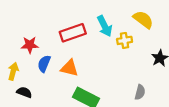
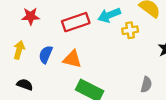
cyan arrow: (105, 26) -> (109, 15), turned 95
red star: (30, 45) -> (31, 16), moved
yellow arrow: (13, 71) -> (19, 50), moved

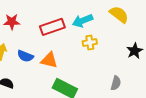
yellow cross: (130, 30) -> (90, 43), moved
blue semicircle: (46, 55) -> (25, 56), turned -91

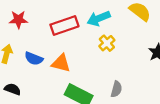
yellow cross: (90, 43) -> (107, 43), turned -32
gray semicircle: (116, 83) -> (116, 89), moved

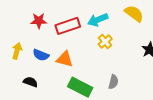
red star: (18, 20) -> (39, 21), moved
black semicircle: (13, 89) -> (30, 82), moved

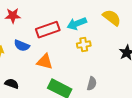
red star: (39, 21) -> (13, 16), moved
yellow cross: (105, 42) -> (84, 45), turned 32
blue semicircle: (41, 55) -> (22, 46), moved

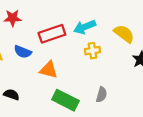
yellow semicircle: (112, 18) -> (124, 34), moved

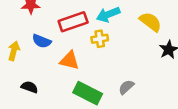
yellow cross: (93, 51) -> (100, 39), moved
gray semicircle: (102, 95) -> (126, 87), turned -147

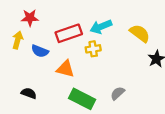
yellow arrow: (14, 51) -> (18, 40), moved

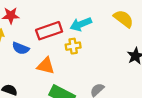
yellow semicircle: (140, 33) -> (123, 19), moved

